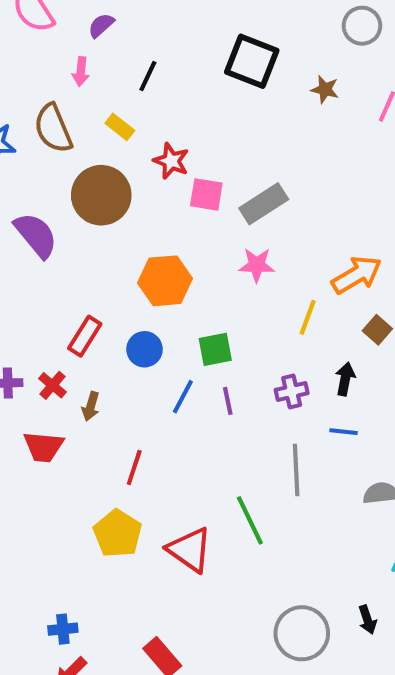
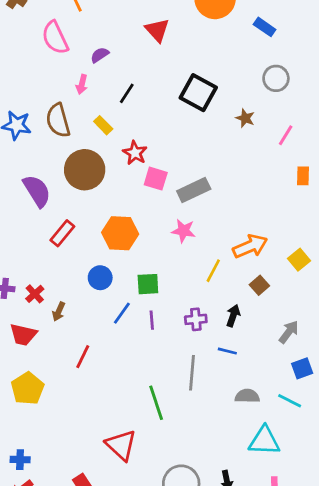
red rectangle: (85, 336) -> (62, 233), moved
yellow pentagon: (118, 534) -> (28, 388), moved
red triangle: (190, 550) -> (121, 445), moved

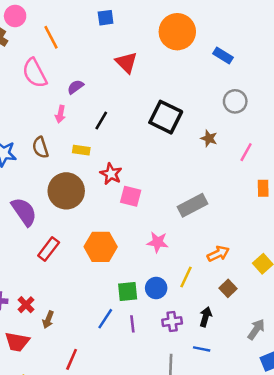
brown semicircle: (58, 120) -> (40, 147), size x0.7
yellow rectangle: (103, 125) -> (81, 150), turned -35
gray rectangle: (194, 190) -> (192, 205), moved
orange arrow: (250, 246) -> (218, 254), size x0.7
blue circle: (100, 278) -> (156, 288), moved

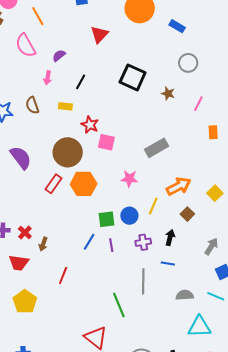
red triangle: (126, 62) -> (99, 34), turned 30
brown circle: (66, 191) -> (68, 152), moved
red rectangle: (49, 249) -> (54, 184), moved
orange arrow: (218, 254) -> (179, 186), size x1.4

